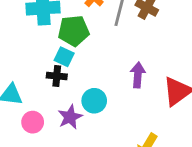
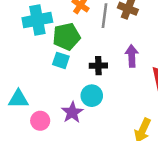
purple arrow: (138, 75) -> (132, 56), moved
black cross: (57, 76) -> (98, 66), moved

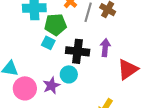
black cross: (98, 66) -> (78, 51), size x1.6
pink circle: (40, 121) -> (25, 88), size x1.5

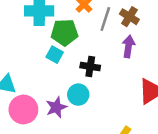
purple arrow: (105, 48) -> (128, 46), moved
black cross: (78, 51) -> (90, 67), size x0.7

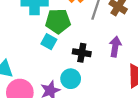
purple arrow: (128, 46) -> (115, 47), moved

